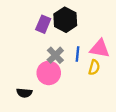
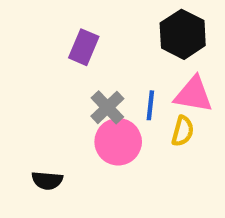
black hexagon: (65, 20) -> (183, 34), moved
pink circle: (49, 73) -> (118, 142), moved

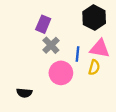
gray cross: (107, 107) -> (51, 45), moved

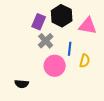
black hexagon: (94, 18) -> (62, 16), moved
pink triangle: (100, 49) -> (88, 26), moved

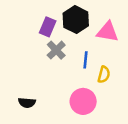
pink circle: (55, 66) -> (83, 101), moved

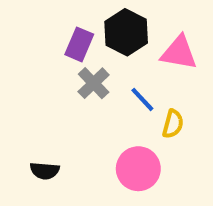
blue line: (86, 60) -> (142, 99), turned -49

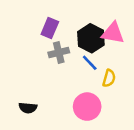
black hexagon: (126, 32) -> (91, 38), moved
gray cross: (94, 83) -> (59, 52), turned 30

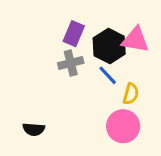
purple rectangle: (50, 28) -> (74, 34), moved
pink circle: (87, 107) -> (123, 126), moved

